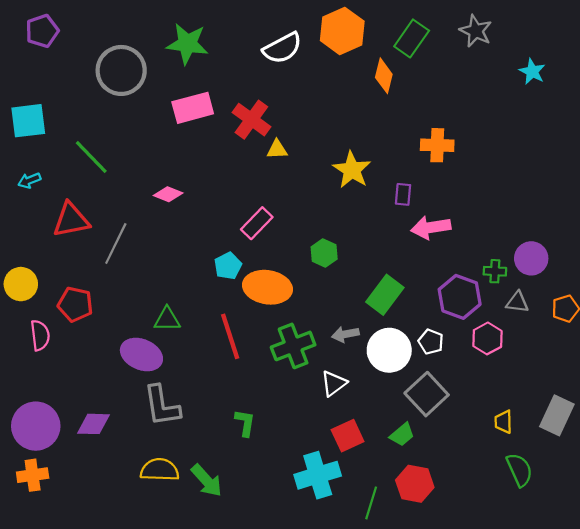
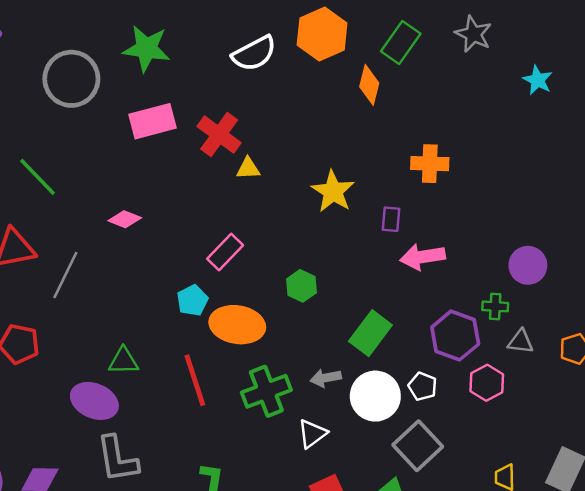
purple circle: (531, 258) -> (528, 265), moved

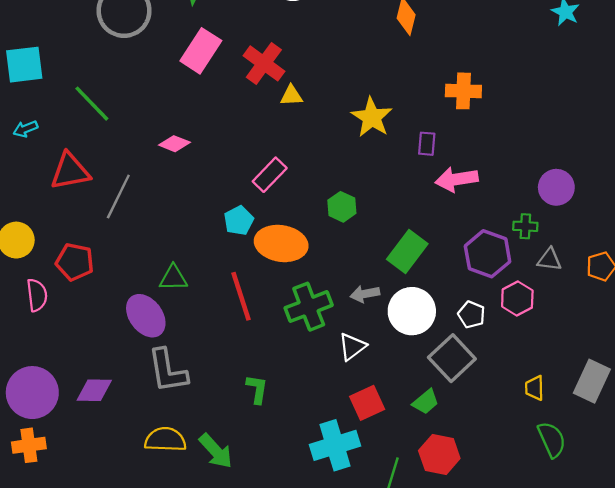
pink rectangle: (153, 121) -> (201, 51), turned -42
white pentagon: (423, 386) -> (471, 315), moved
purple ellipse: (94, 401) -> (146, 316), turned 30

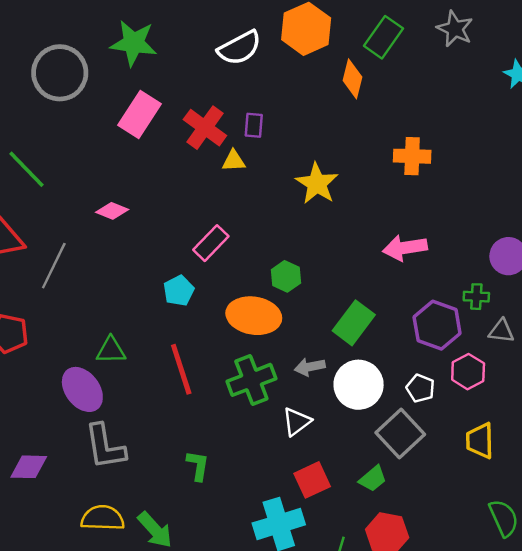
purple rectangle: (427, 144) -> (254, 125), moved
orange ellipse: (281, 243) -> (254, 316), moved
yellow trapezoid: (535, 388) -> (480, 441), moved, size x1.4

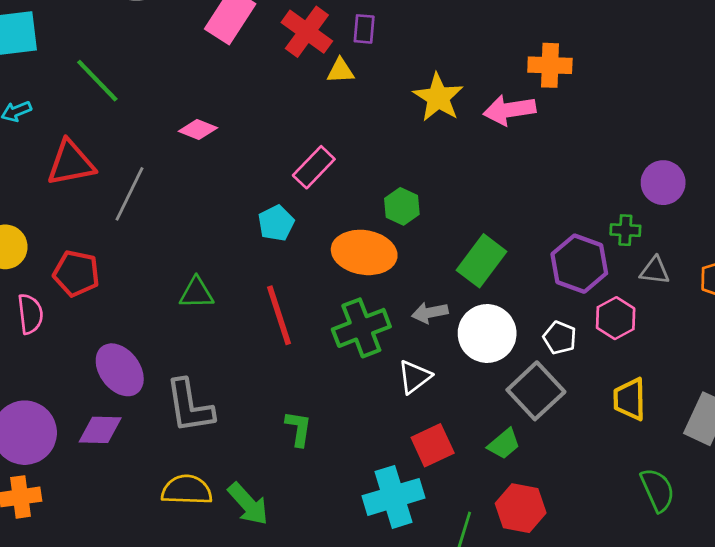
pink arrow: (405, 248) -> (509, 110), moved
purple ellipse: (82, 389) -> (120, 370), moved

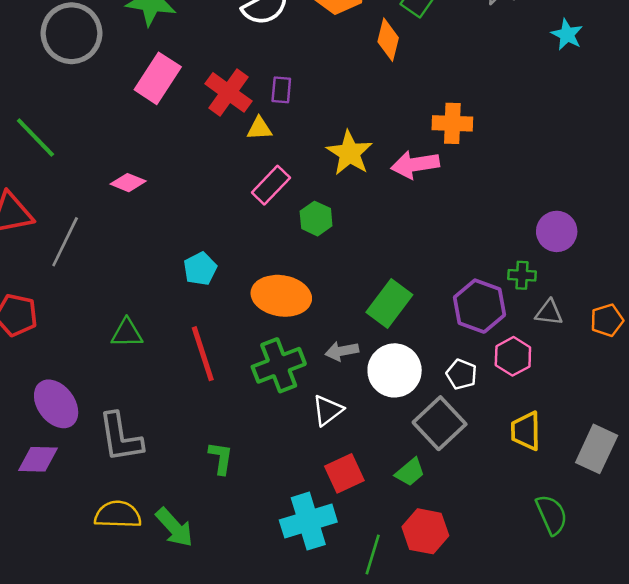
pink rectangle: (314, 167) -> (271, 185), moved
green hexagon: (402, 206) -> (316, 219), moved

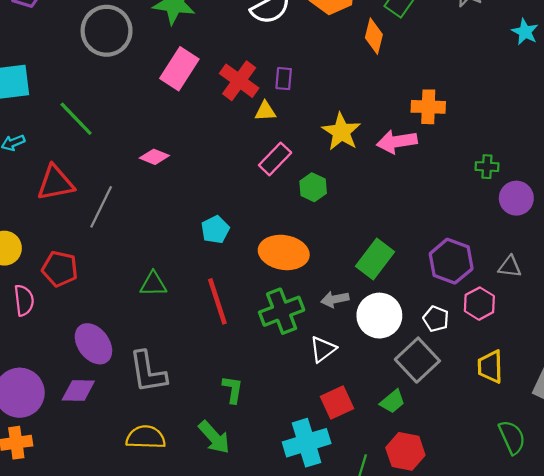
green cross: (522, 275) -> (487, 167), moved
green arrow: (174, 527) -> (214, 437), moved

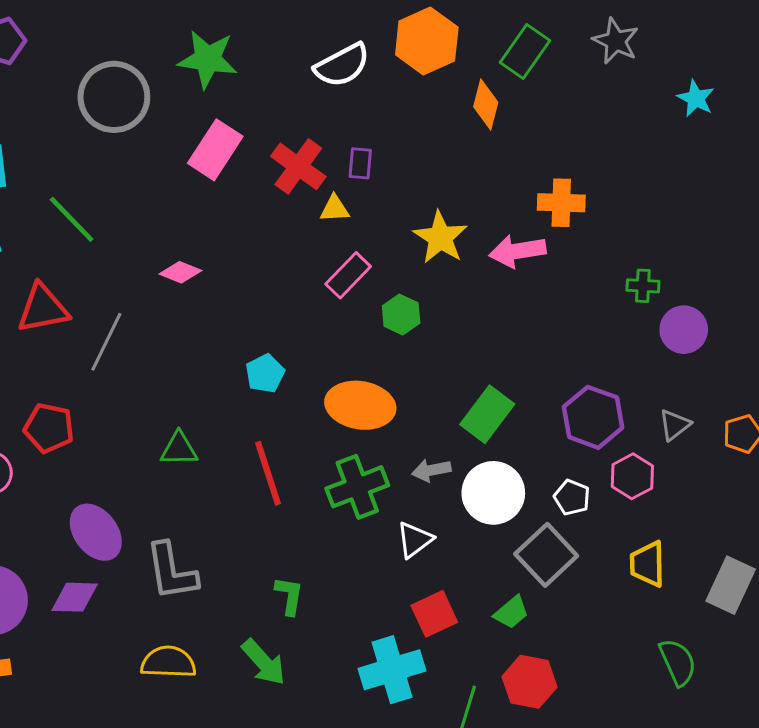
gray triangle: (510, 267) -> (675, 425), turned -45

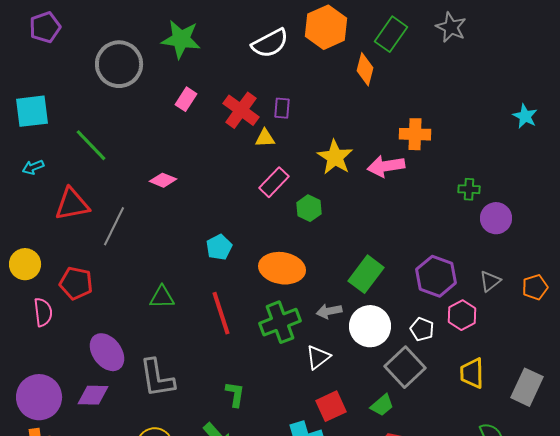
cyan star: (696, 98) -> (525, 116), moved
pink rectangle: (215, 150) -> (186, 99), size x0.6

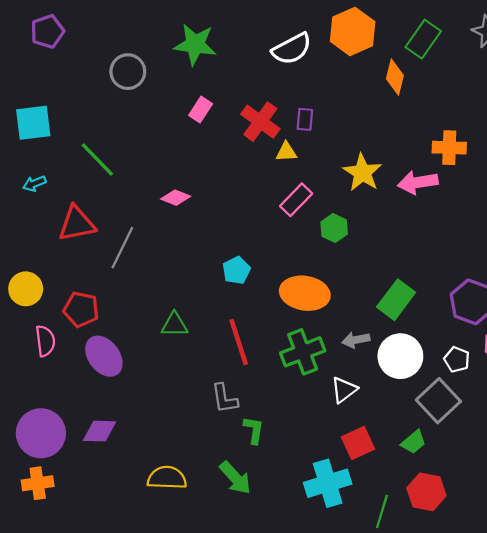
gray circle: (119, 64) -> (128, 72), size x0.7
purple ellipse: (107, 352) -> (104, 356), moved
gray L-shape: (157, 378) -> (224, 399), moved, size x0.7

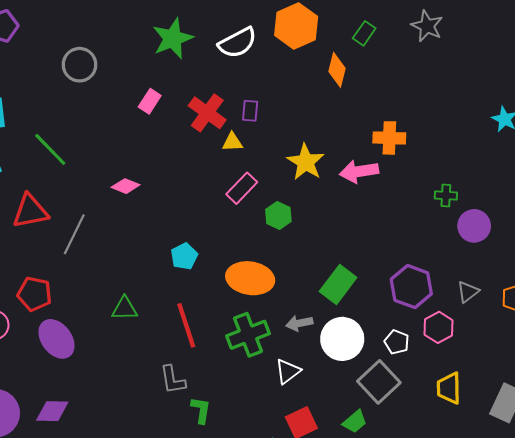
green rectangle: (423, 39) -> (364, 33), size x0.7
green star: (195, 44) -> (173, 39), moved, turned -30

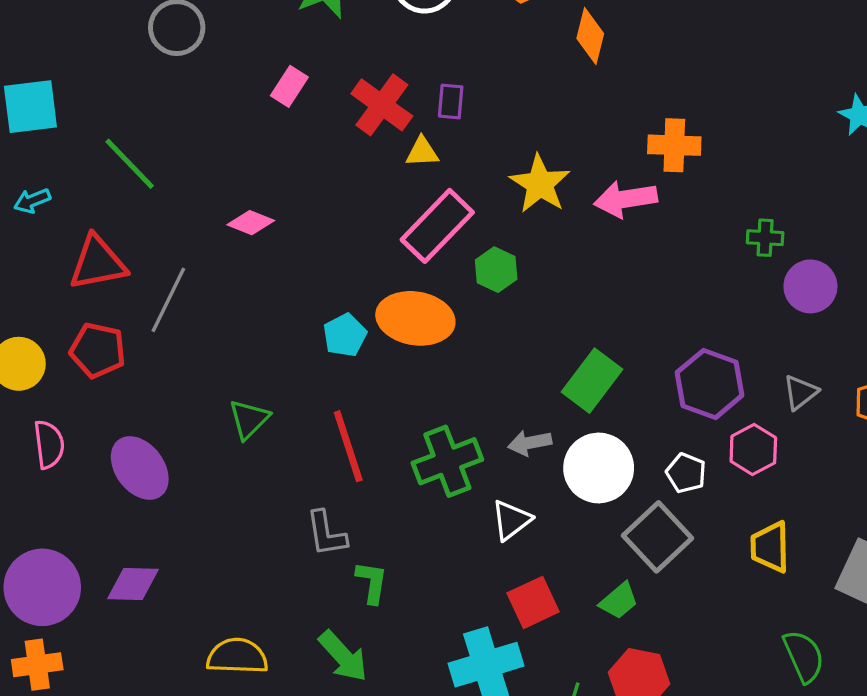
pink rectangle: (242, 188) -> (437, 226), size x1.4
orange ellipse: (250, 278) -> (415, 318), moved
red pentagon: (35, 294) -> (98, 350), moved
green triangle: (125, 309) -> (249, 419), turned -44

